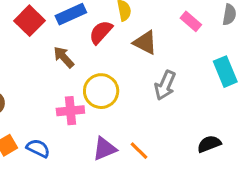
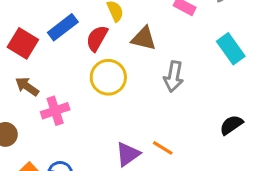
brown arrow: (64, 57) -> (27, 86), moved
yellow circle: (101, 91) -> (108, 77), moved
pink cross: (70, 111) -> (55, 111), moved

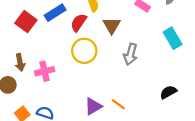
brown triangle: (144, 38) -> (112, 26), turned 42
brown arrow: (27, 86) -> (20, 62), moved, turned -140

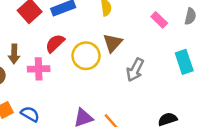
red semicircle: (79, 23) -> (55, 43), moved
brown triangle: (112, 26) -> (113, 43), moved

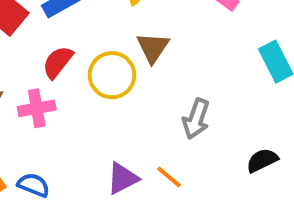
gray arrow: (135, 70) -> (196, 119), moved

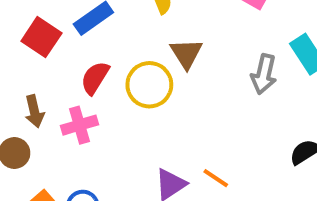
gray arrow: (196, 119) -> (264, 74), moved

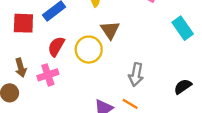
red square: (41, 37) -> (23, 23), turned -30
gray arrow: (264, 74) -> (136, 75), moved

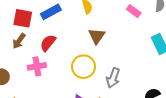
yellow circle: (89, 50) -> (83, 67), moved
brown arrow: (21, 68) -> (19, 41), moved, turned 42

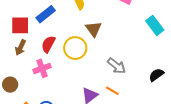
yellow circle: (83, 67) -> (75, 48), moved
gray arrow: (113, 78) -> (116, 66), turned -60

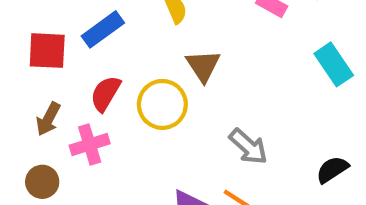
brown arrow: (20, 47) -> (48, 119), moved
brown circle: (10, 85) -> (42, 182), moved

